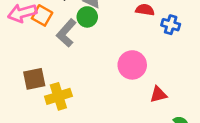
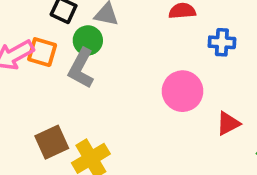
green circle: (87, 17) -> (88, 40), moved
blue cross: (171, 25) -> (222, 42), moved

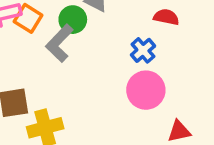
blue cross: (222, 42) -> (143, 50), moved, turned 30

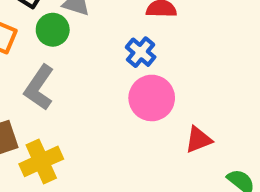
gray L-shape: (59, 43) -> (39, 88), moved

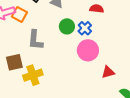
green circle: (53, 30) -> (67, 26), moved
gray L-shape: (39, 88) -> (35, 40), turned -35

